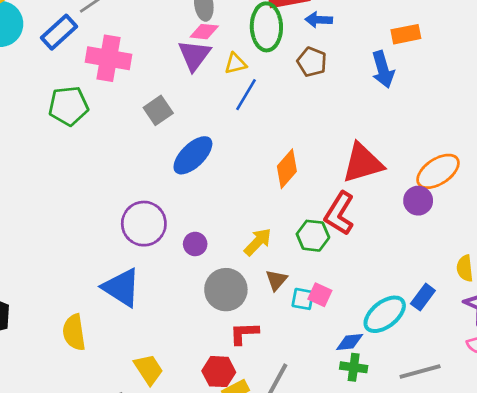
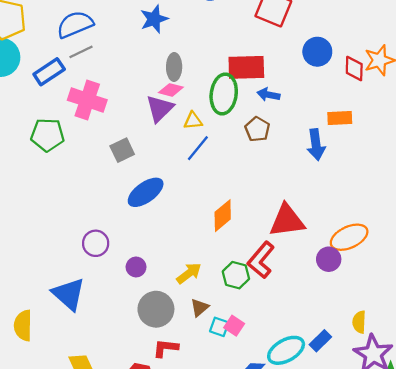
purple circle: (144, 224) -> (96, 243), size x0.7

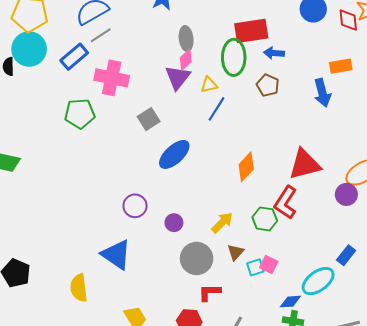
pink diamond: (171, 90) -> (186, 60), turned -50
cyan square: (219, 327) -> (255, 267), turned -30
blue rectangle: (320, 341) -> (346, 255), moved

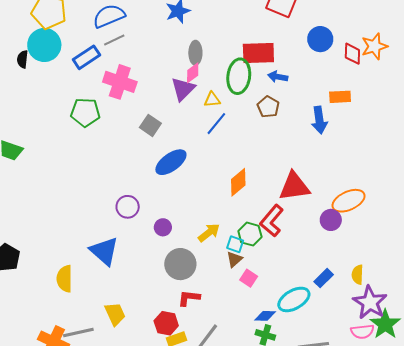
gray square: (149, 119) -> (150, 125), turned -30
brown triangle: (236, 252) -> (234, 259), moved
cyan square: (255, 267) -> (235, 244), moved, turned 30

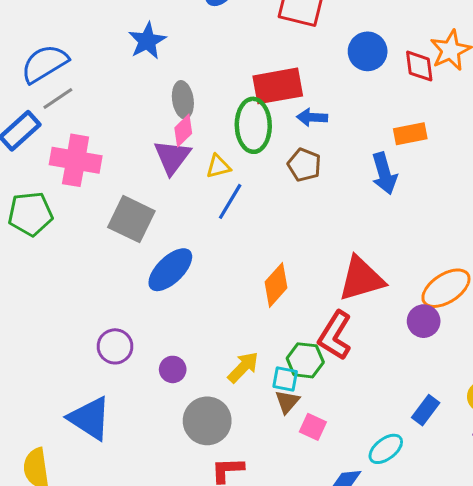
gray square: (150, 125) -> (131, 219), size x1.4
cyan ellipse: (294, 299) -> (386, 449), size x0.7

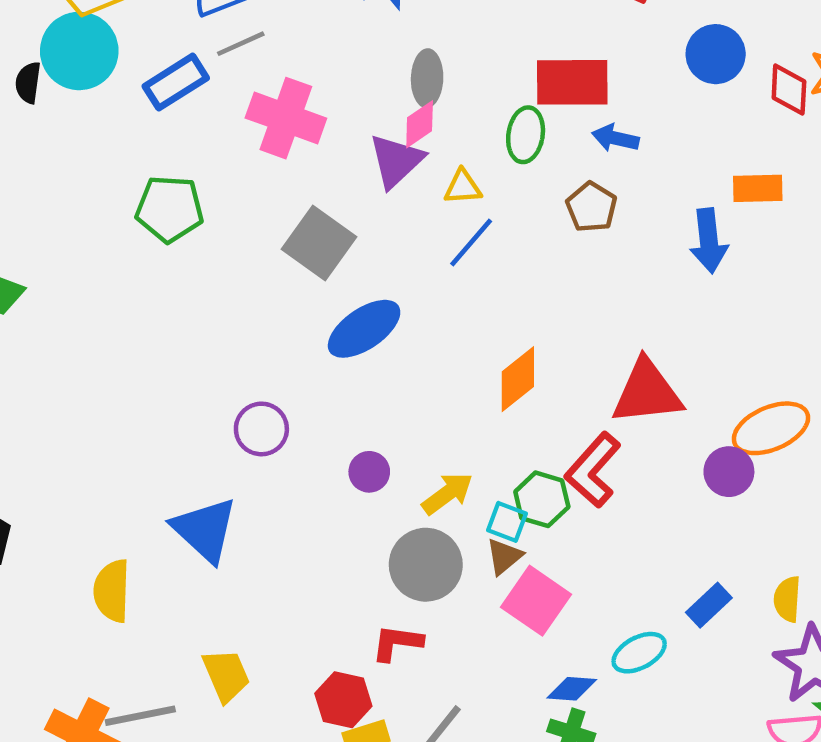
green ellipse: (253, 125) -> (526, 135), size x0.7
pink cross: (76, 160) -> (286, 118), moved
purple circle: (173, 369) -> (369, 472), moved
gray circle: (207, 421) -> (426, 565), moved
pink square: (313, 427) -> (536, 601), size x1.6

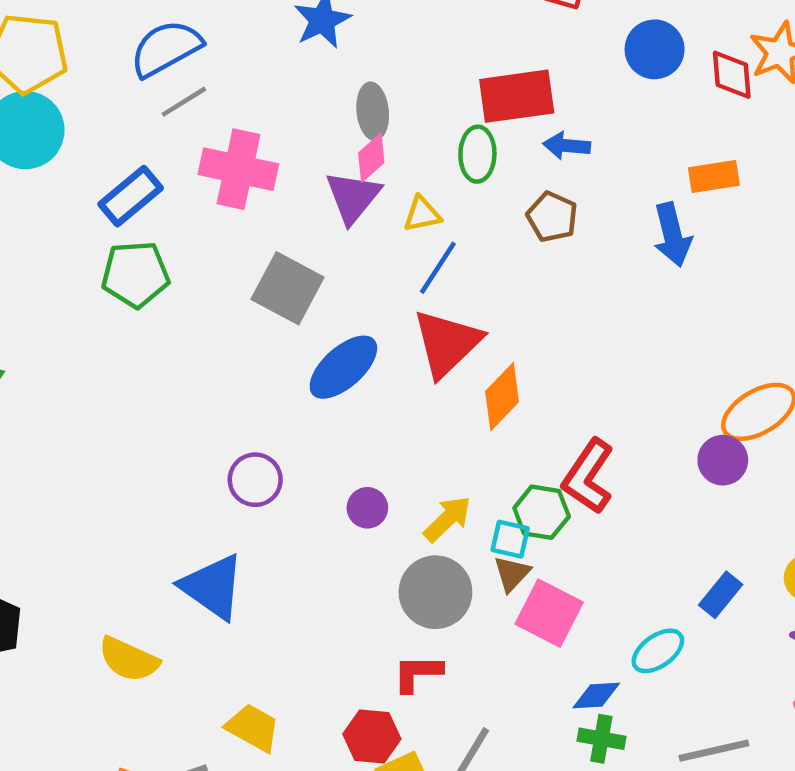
blue rectangle: (176, 82) -> (131, 196), moved
red triangle: (647, 392) -> (447, 343), moved, turned -30
yellow semicircle: (112, 591) -> (129, 659), turned -60
yellow trapezoid: (226, 675) -> (253, 728), turned -30

